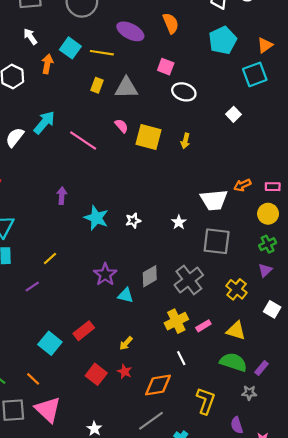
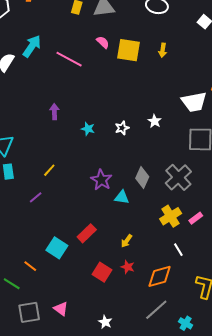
cyan star: (96, 218) -> (88, 129), size x0.6
white star: (179, 222) -> (155, 121), moved
gray diamond: (150, 276) -> (142, 177), turned -30
orange line: (33, 379) -> (30, 266), moved
pink triangle: (48, 410) -> (61, 309), size x0.6

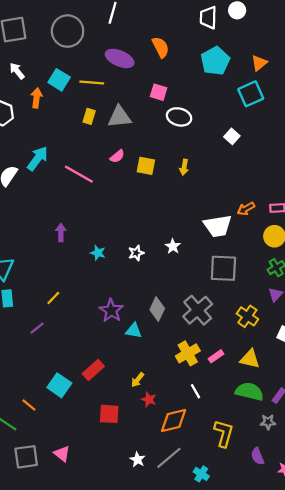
pink semicircle: (103, 42) -> (117, 156), turned 96
yellow square: (129, 50) -> (146, 166), size x0.7
red star: (128, 267) -> (149, 399), moved
red square: (102, 272) -> (109, 414), turned -30
white star: (105, 322) -> (138, 460), moved

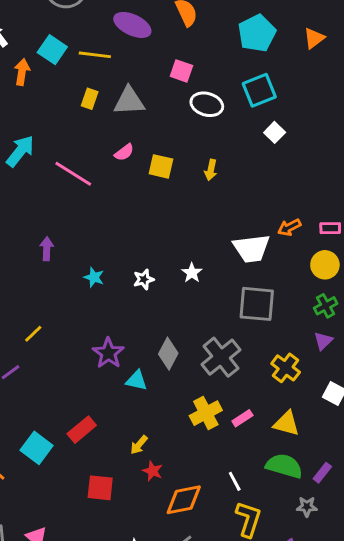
cyan square: (251, 94) -> (259, 90), moved
white line: (195, 391) -> (235, 481), moved

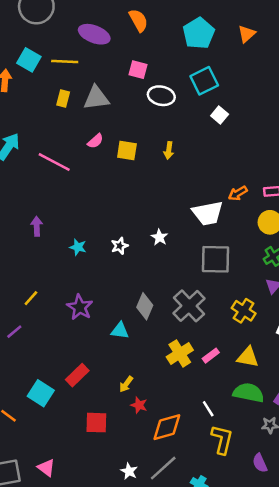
purple star: (108, 353) -> (80, 307), moved

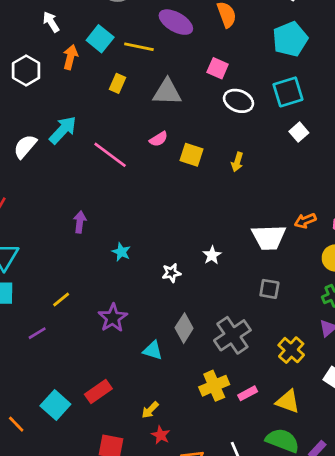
yellow rectangle: (63, 98) -> (118, 83), moved
white star: (120, 246) -> (171, 273), moved
gray square: (216, 259) -> (269, 289), size x0.6

